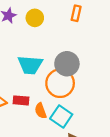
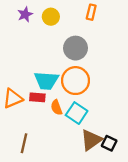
gray circle: (67, 64) -> (75, 48), moved
cyan trapezoid: (30, 65) -> (46, 81), moved

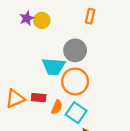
yellow circle: (51, 17) -> (42, 20), moved
cyan trapezoid: (46, 81) -> (54, 66), moved
orange semicircle: (56, 107) -> (57, 107), turned -136

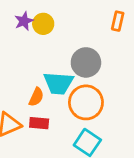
orange rectangle: (90, 16) -> (118, 21), moved
orange semicircle: (57, 107) -> (36, 97), moved

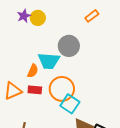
orange rectangle: (118, 21) -> (92, 16), turned 40
orange circle: (86, 102) -> (62, 89), moved

